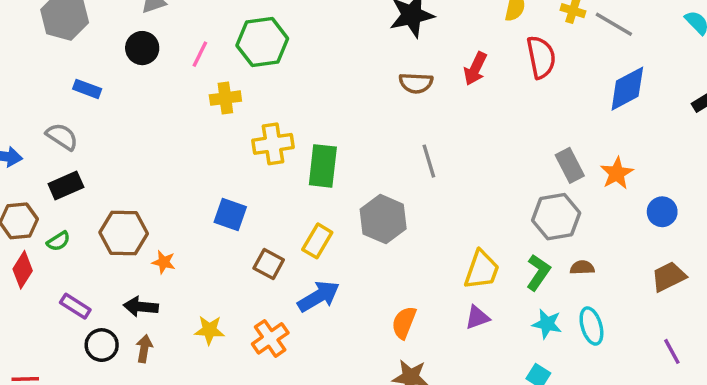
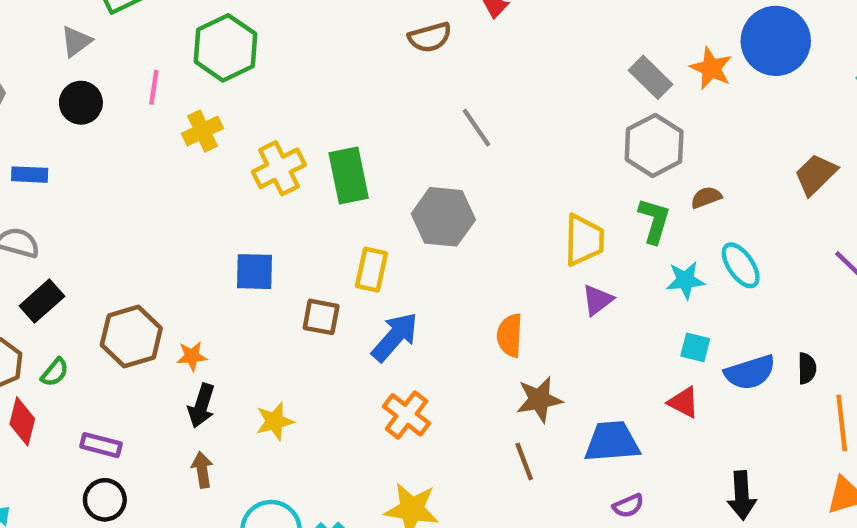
blue circle: (662, 212) -> (776, 41), moved, size x1.8
black arrow: (141, 307) -> (201, 406), moved, turned -60
orange cross: (270, 338) -> (407, 415), moved
black circle: (102, 345) -> (105, 500), moved

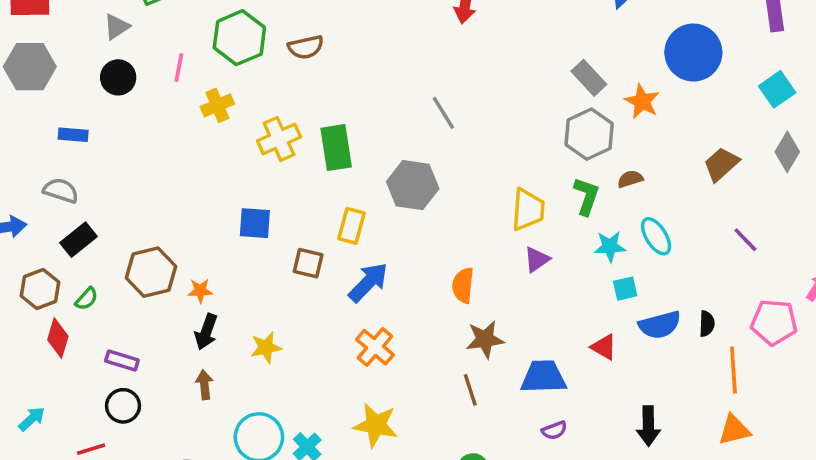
brown semicircle: (430, 37) -> (306, 47), moved
orange star: (711, 68) -> (642, 101), moved
cyan square: (695, 347) -> (625, 289), moved, turned -30

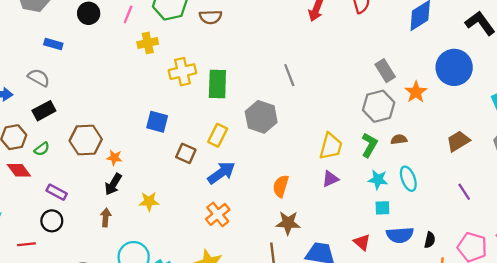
red diamond: (58, 338) -> (19, 170), turned -65

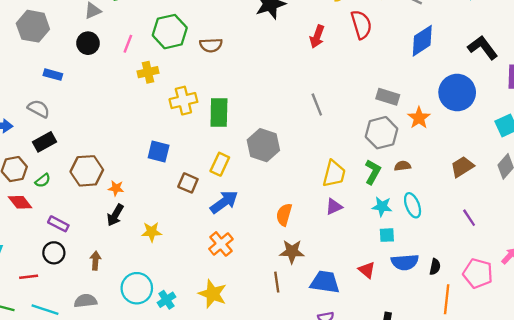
gray rectangle: (385, 71) -> (388, 97), turned -40
gray line: (289, 75) -> (317, 104), moved
brown arrow: (106, 217) -> (95, 261), moved

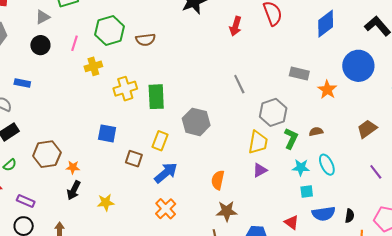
blue rectangle: (53, 75) -> (22, 83), moved
gray hexagon: (382, 133) -> (273, 112), moved

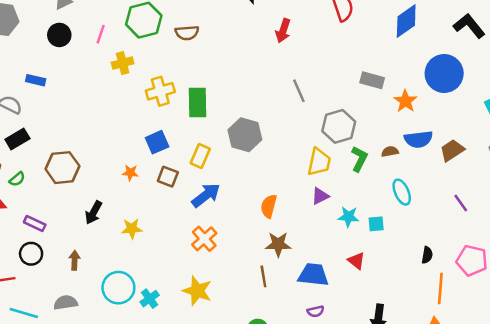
red arrow: (236, 26) -> (283, 31), moved
blue square: (107, 133) -> (157, 142), moved, turned -36
orange star: (73, 167) -> (130, 173), moved
cyan star: (301, 167) -> (348, 217), moved
blue semicircle: (324, 214) -> (418, 139), moved

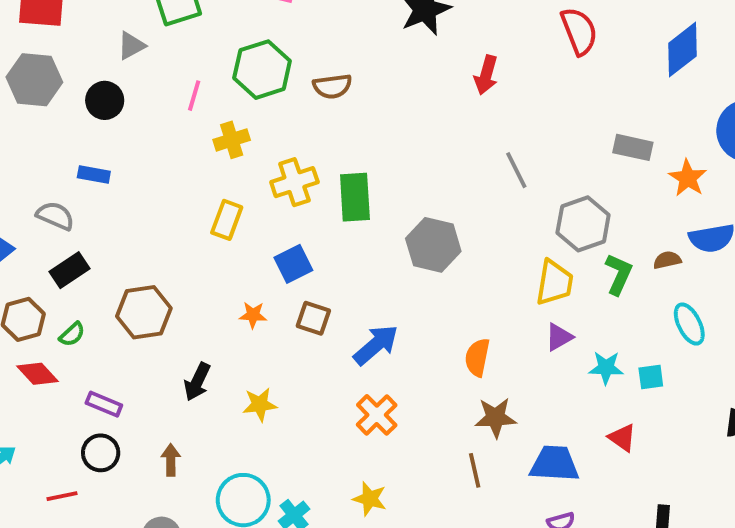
black circle: (59, 35) -> (105, 100), moved
yellow rectangle: (200, 156) -> (227, 220), moved
yellow star: (197, 291) -> (370, 499), size x0.7

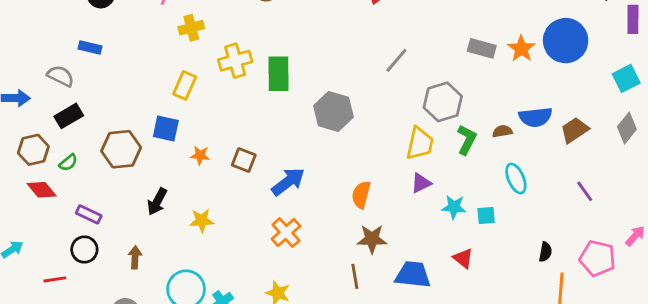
gray line: (516, 170) -> (396, 60), turned 64
orange star: (688, 178) -> (521, 49), moved
blue square: (293, 264) -> (166, 128), moved, turned 36

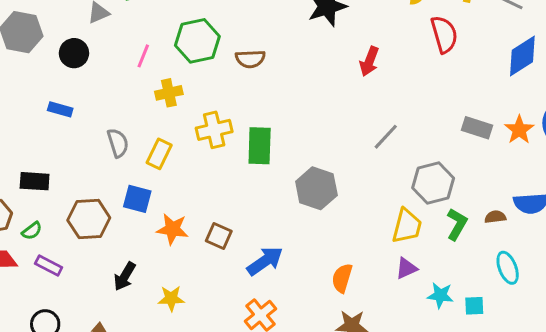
gray semicircle: (61, 76) -> (118, 143), moved, turned 44
black rectangle: (69, 116) -> (35, 181), turned 32
orange star: (200, 155) -> (172, 229), size x1.5
purple rectangle: (89, 214) -> (49, 265), moved

